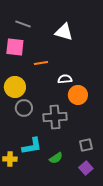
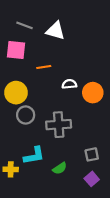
white triangle: (64, 32) -> (55, 31), moved
orange circle: (78, 95) -> (93, 93), moved

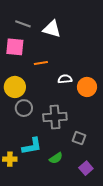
gray square: (92, 154) -> (79, 138), moved, turned 32

